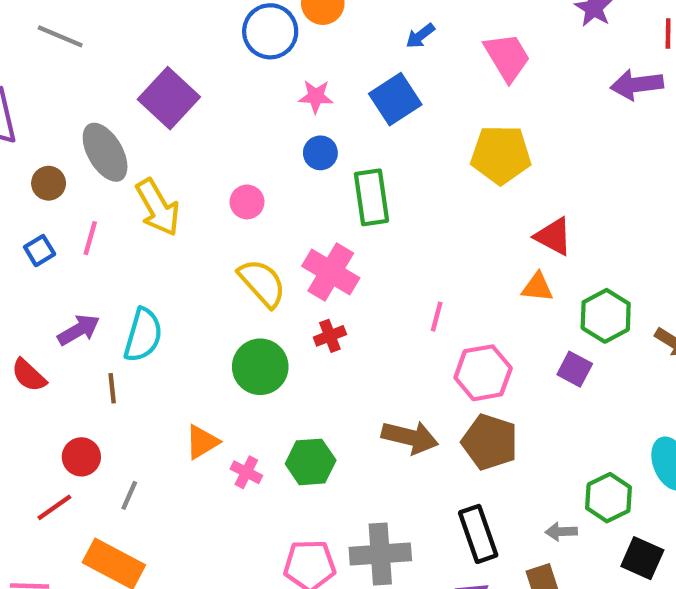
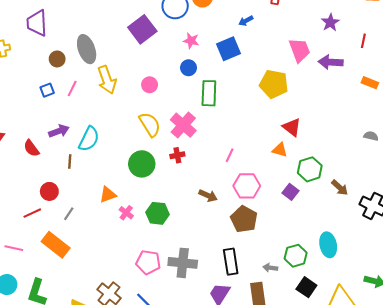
pink trapezoid: (507, 57) -> (300, 50), moved
purple arrow: (637, 85) -> (331, 62), moved
purple square: (169, 98) -> (142, 29), moved
brown arrow: (410, 437) -> (208, 196), moved, size x0.7

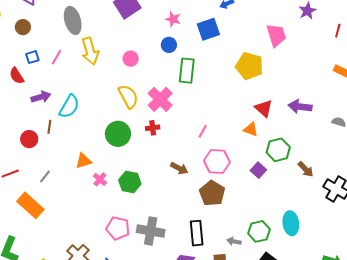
brown circle: (57, 59) -> (23, 27), moved
purple arrow: (331, 62) -> (300, 107), moved
red semicircle: (31, 148) -> (17, 76), moved
red circle: (49, 191) -> (29, 139), moved

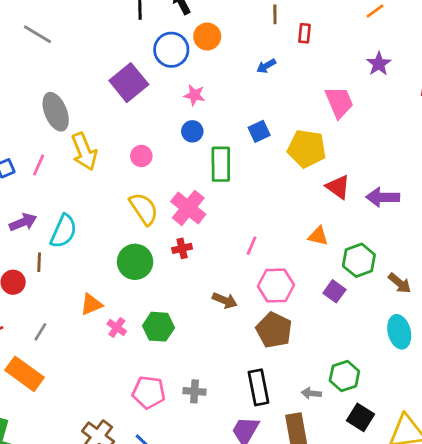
blue square: (208, 29) -> (259, 131), moved, size x0.7
red triangle: (264, 108) -> (338, 187), moved
cyan ellipse: (291, 223) -> (399, 332), moved
gray cross: (151, 231) -> (195, 391), size x0.6

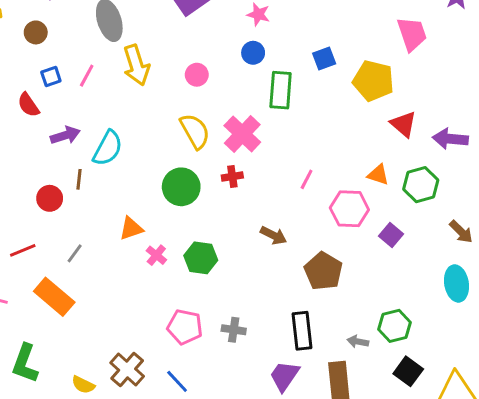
green hexagon: (359, 260) -> (421, 185), moved
pink hexagon: (276, 286) -> (349, 209), moved

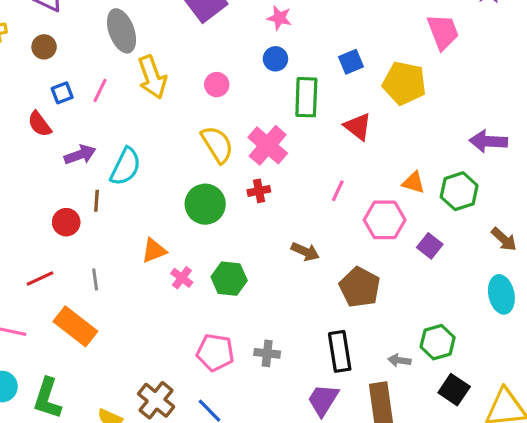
red triangle: (404, 124) -> (358, 126), moved
gray line: (75, 253) -> (95, 279), turned -42

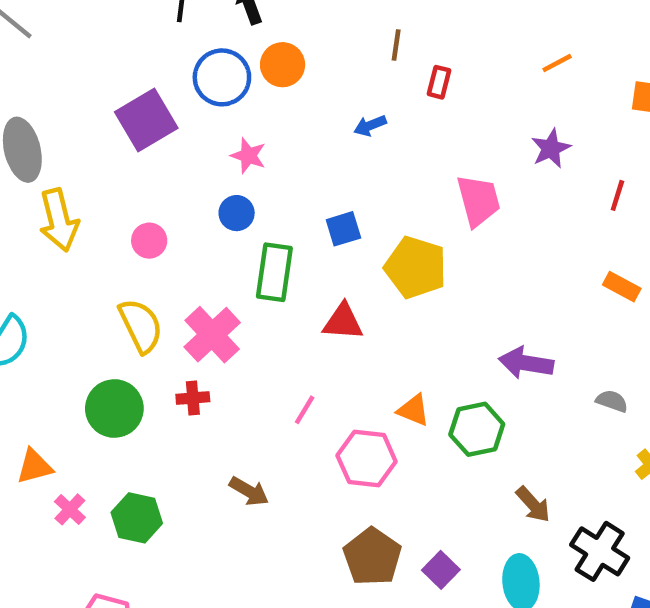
red triangle: (358, 126) -> (343, 322), turned -40
purple square: (430, 246) -> (441, 570), moved
brown pentagon: (360, 287) -> (372, 557), moved

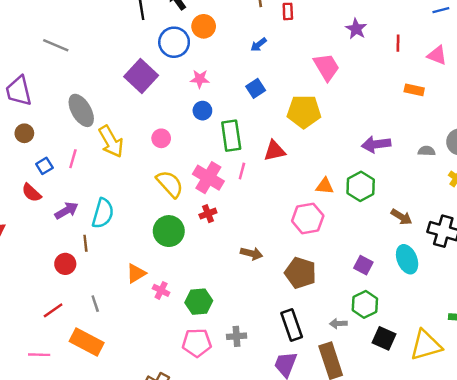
blue square: (343, 229) -> (256, 88), moved
pink line: (305, 410) -> (242, 171), moved
green hexagon: (137, 518) -> (199, 302), moved
brown pentagon: (372, 557) -> (300, 273), moved

